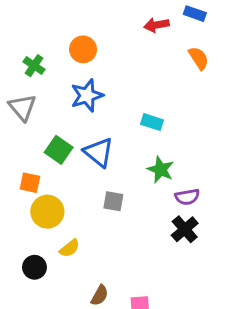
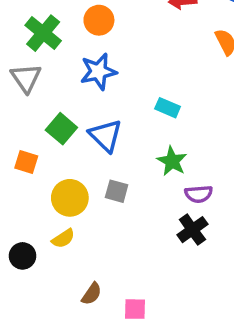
green cross: (34, 66) -> (43, 33), size x1.5
yellow circle: (47, 212) -> (70, 198), moved

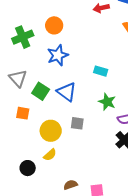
green cross: (43, 33) -> (23, 37), turned 35
gray triangle: (26, 78) -> (18, 78), moved
brown semicircle: (92, 294) -> (71, 185), turned -136

